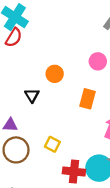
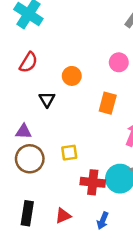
red semicircle: (14, 37) -> (28, 62), moved
yellow square: (52, 144) -> (69, 153), turned -35

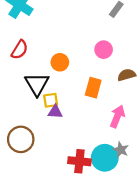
black triangle: (47, 99) -> (37, 84), size x1.6
purple triangle: (24, 132) -> (55, 112), moved
yellow square: (69, 153) -> (51, 100), moved

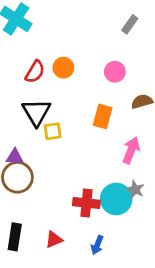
red semicircle: (20, 50) -> (35, 72), moved
orange circle: (60, 62) -> (63, 68), moved
purple triangle: (55, 112) -> (15, 157), moved

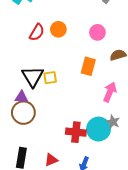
black triangle: (36, 112) -> (33, 77), moved

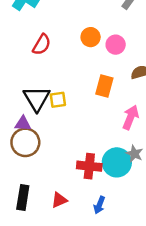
orange circle: (58, 29) -> (91, 37), moved

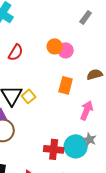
pink circle: (116, 45) -> (66, 50), moved
yellow square: (58, 100) -> (29, 96), turned -32

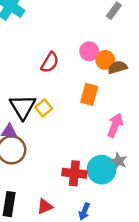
orange circle: (55, 46) -> (105, 60), moved
red semicircle: (16, 52) -> (50, 62), moved
brown semicircle: (95, 74) -> (118, 67), moved

